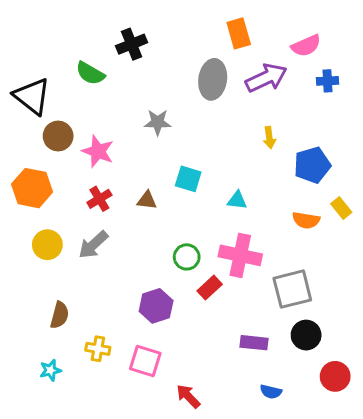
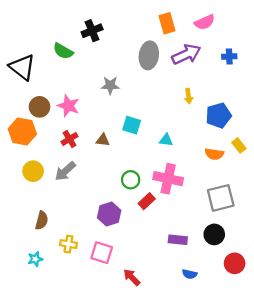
pink semicircle: (306, 46) -> (205, 22), moved
brown circle: (58, 136) -> (40, 107), moved
gray square: (292, 289) -> (221, 198), moved

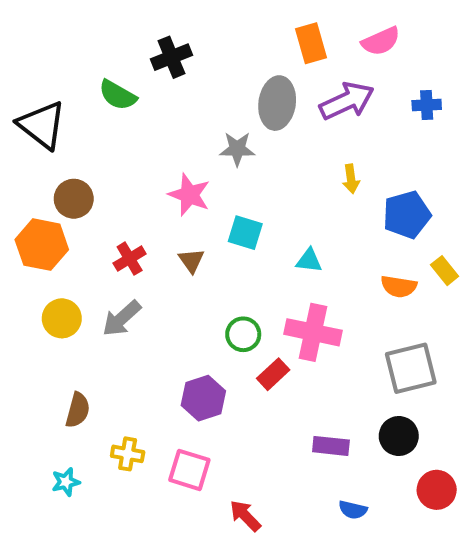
gray star: (110, 85) -> (237, 149), moved
pink star: (68, 106) -> (189, 195), moved
brown triangle: (103, 140) -> (191, 261), turned 48

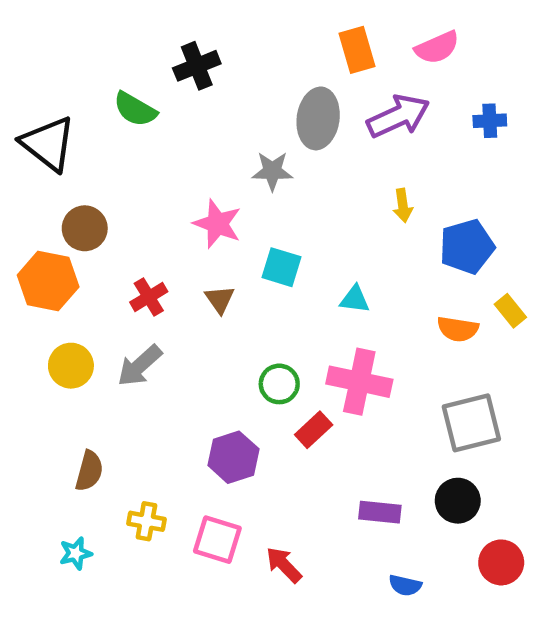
red arrow: (245, 516) -> (284, 565), moved

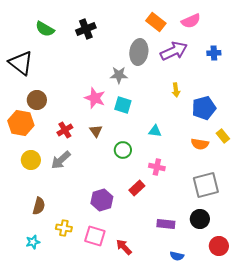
orange rectangle: (357, 50) -> (156, 22), turned -36
green semicircle: (135, 109) -> (45, 29), moved
cyan square: (282, 267) -> (123, 105), moved
pink cross: (359, 382) -> (157, 167), size x0.6
green circle: (279, 384) -> (123, 150), moved

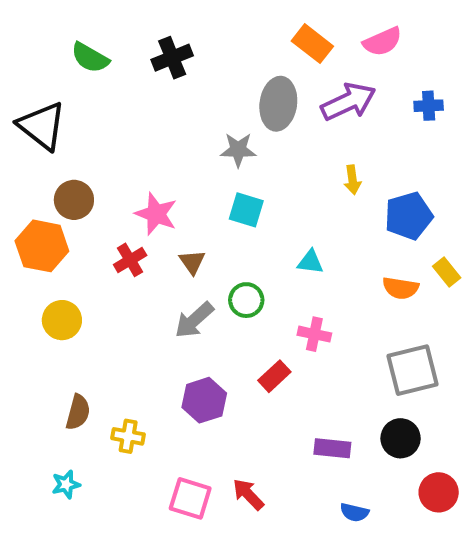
pink star: (95, 98) -> (156, 214), moved
gray arrow: (61, 160) -> (194, 320), moved
yellow cross: (64, 228) -> (128, 436), moved
pink square: (95, 236) -> (190, 498), moved

